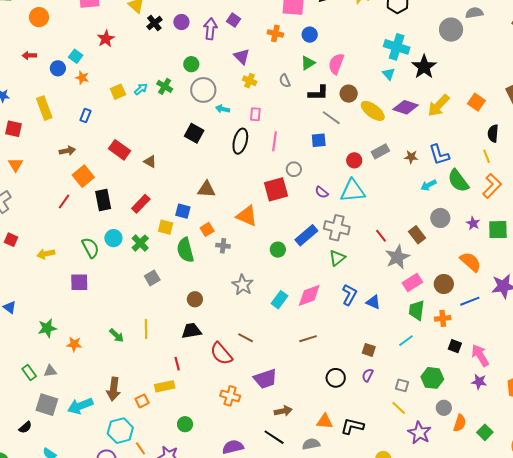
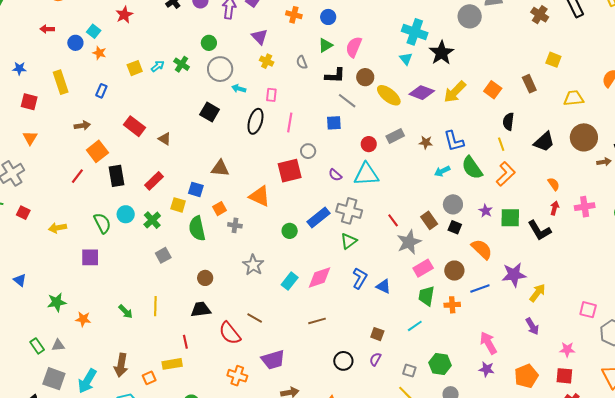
black square: (455, 346) -> (455, 227), moved
cyan arrow: (80, 406) -> (87, 381), turned -40

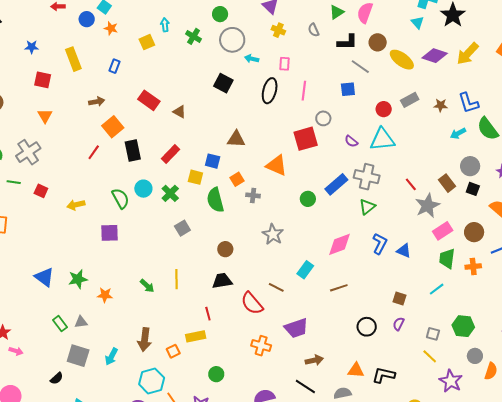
cyan arrow: (158, 66) -> (165, 25), moved, turned -56
blue triangle: (20, 280) -> (44, 277), moved, size x1.5
cyan rectangle: (290, 281) -> (305, 270), moved
cyan arrow: (87, 381) -> (111, 357), size x0.7

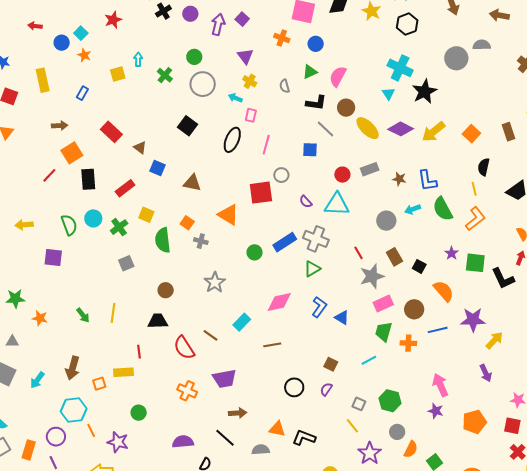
cyan arrow: (252, 59) -> (235, 98), moved
blue square: (213, 161) -> (158, 168), moved
gray circle: (470, 166) -> (386, 221), moved
orange square: (237, 179) -> (187, 223), turned -32

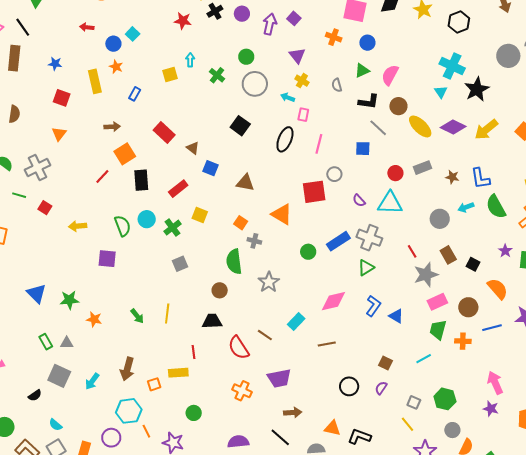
red star: (113, 20) -> (183, 21), moved, turned 30
orange star: (84, 55) -> (116, 67), moved
green semicircle: (163, 240) -> (234, 262), moved

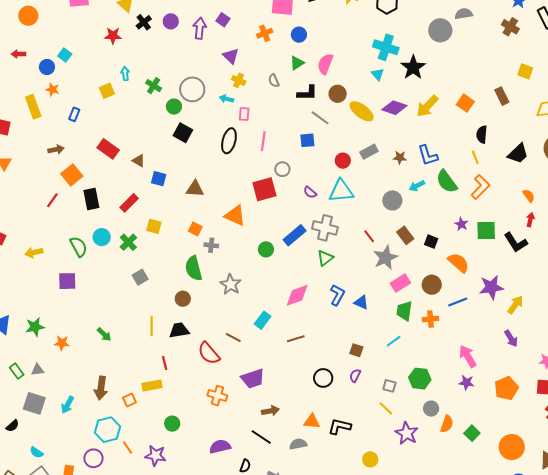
orange cross: (334, 37) -> (265, 33), turned -35
green circle: (246, 57) -> (174, 107), moved
yellow line: (167, 314) -> (152, 326), moved

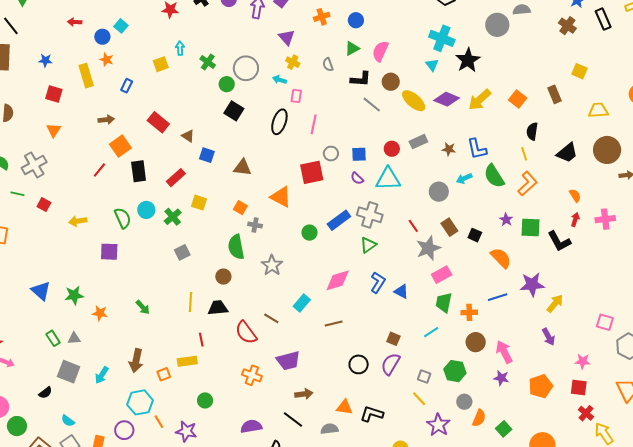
blue square: (307, 140) -> (359, 154), moved
brown circle: (432, 285) -> (476, 342), moved
purple semicircle: (355, 376) -> (391, 364), size x1.6

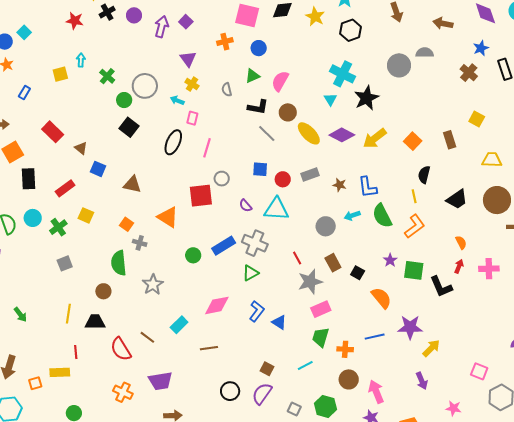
blue square: (359, 154) -> (260, 169), moved

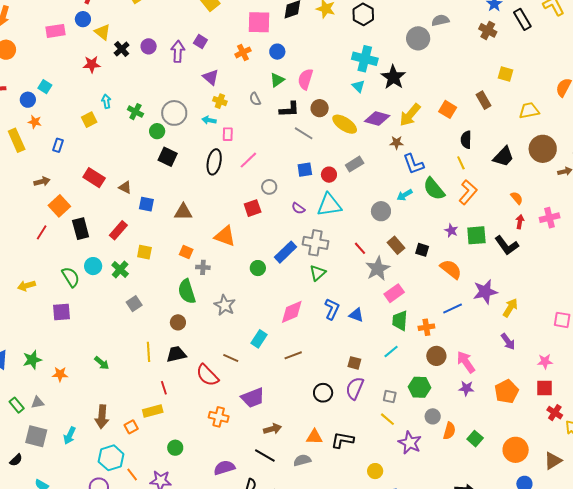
pink line: (207, 148) -> (248, 160), turned 42
brown star: (340, 185) -> (397, 143), moved
red square: (201, 196) -> (253, 208), size x0.7

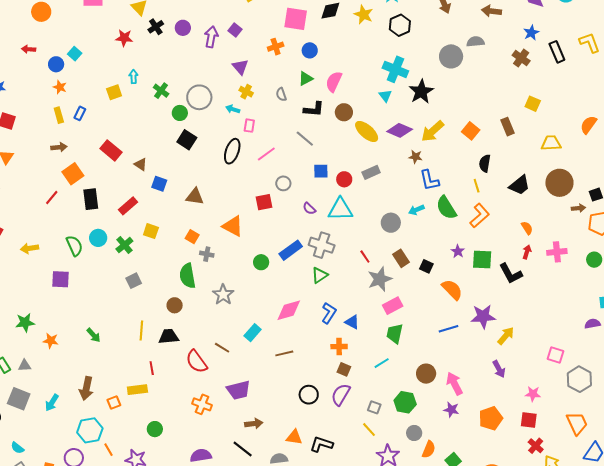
gray line: (304, 133) -> (305, 139), moved
yellow rectangle: (17, 140) -> (59, 115), moved, size x0.7
orange cross: (426, 327) -> (339, 347), moved

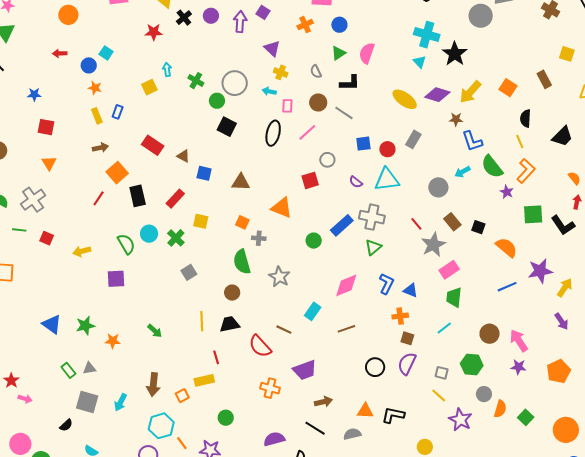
brown circle: (344, 112) -> (318, 102), moved
gray rectangle: (371, 172) -> (413, 139), turned -30
purple star: (458, 251) -> (507, 192), moved

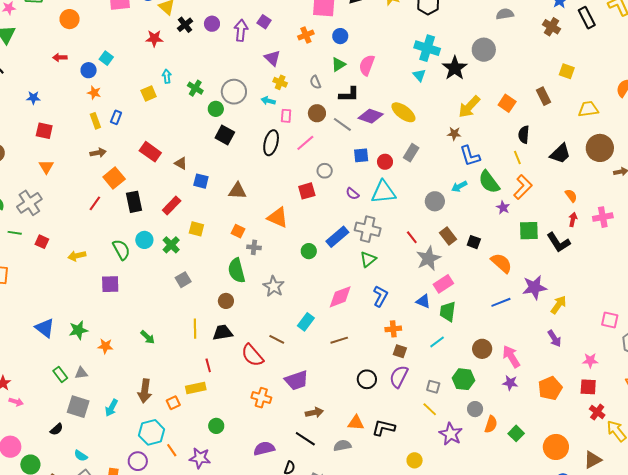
gray circle: (481, 16) -> (484, 50), moved
purple diamond: (437, 95) -> (371, 116), moved
blue triangle: (411, 290) -> (423, 301), moved

